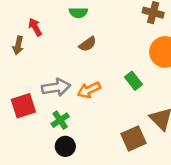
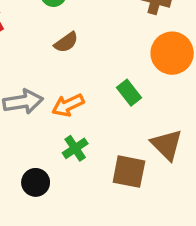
green cross: (60, 120) -> (75, 148), moved
brown square: (134, 138) -> (129, 172), turned 35

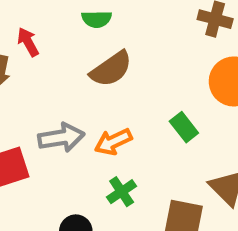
brown semicircle: (66, 42) -> (111, 69), size x1.5

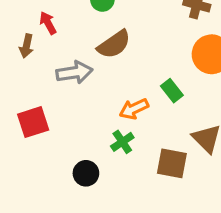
gray arrow: (61, 138) -> (74, 72), moved
orange arrow: (113, 142) -> (134, 109), moved

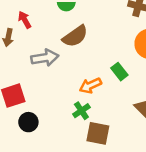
brown square: (172, 163) -> (98, 133), moved
black circle: (86, 173) -> (28, 122), moved

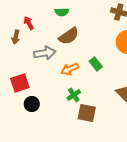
green rectangle: (119, 72) -> (96, 64), moved
orange arrow: (90, 85) -> (70, 69), moved

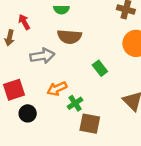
brown semicircle: (69, 36) -> (69, 37), turned 40
orange arrow: (70, 69) -> (57, 89), moved

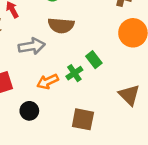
green cross: (75, 103) -> (74, 73), moved
black circle: (28, 113) -> (29, 111), moved

